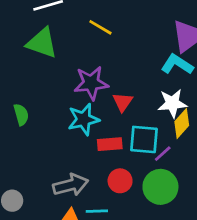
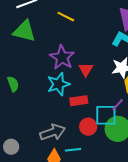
purple star: (91, 83) -> (62, 57), turned -30
cyan square: (144, 139) -> (106, 115), moved

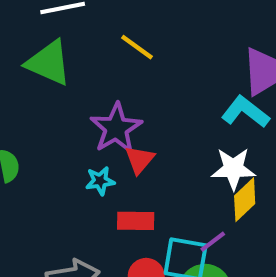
red triangle: (86, 69) -> (140, 160), moved
cyan star: (58, 84) -> (100, 181), size x0.6

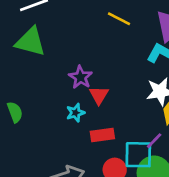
yellow line: (137, 47) -> (119, 19), moved
purple star: (116, 128) -> (80, 77), size x0.7

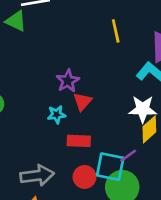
yellow line: (119, 19) -> (116, 31), turned 40
green triangle: (30, 42) -> (16, 21), moved, size x0.7

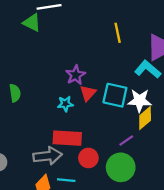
red rectangle: (79, 141) -> (67, 138), moved, size x1.4
cyan square: (110, 167) -> (115, 95), moved

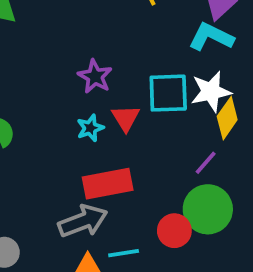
red triangle: (88, 93) -> (126, 118), moved
red circle: (88, 158) -> (174, 231), moved

